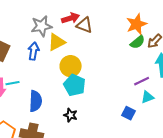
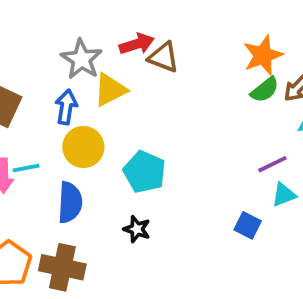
gray star: (42, 26) -> (81, 59), turned -30
yellow circle: (71, 66) -> (83, 147), moved

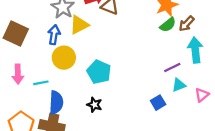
cyan line: (26, 168) -> (41, 83), moved
blue semicircle: (70, 202) -> (56, 103), moved
blue square: (248, 225) -> (158, 103), turned 32

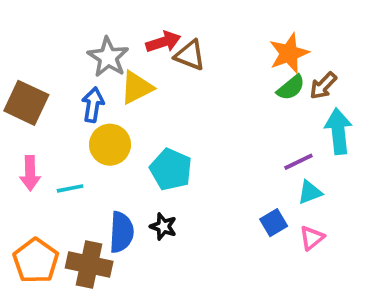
pink triangle: (202, 95) -> (312, 238), moved
blue semicircle: (56, 103) -> (121, 232), moved

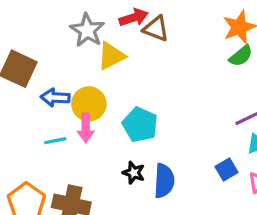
blue arrow: (93, 105) -> (55, 97), moved, turned -96
pink arrow: (30, 173) -> (86, 128), moved
blue semicircle: (121, 232) -> (164, 181), moved

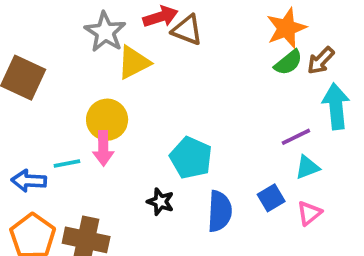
blue arrow: (55, 97) -> (29, 181), moved
cyan pentagon: (140, 125) -> (191, 158), moved
blue semicircle: (164, 181) -> (220, 211), moved

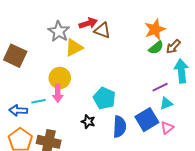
blue square: (271, 198) -> (147, 120), size x1.6

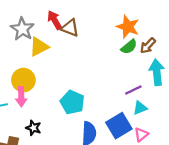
red arrow: (88, 23) -> (55, 20), turned -102
orange star: (155, 29) -> (128, 27), turned -30
black star: (88, 122) -> (33, 128), moved

